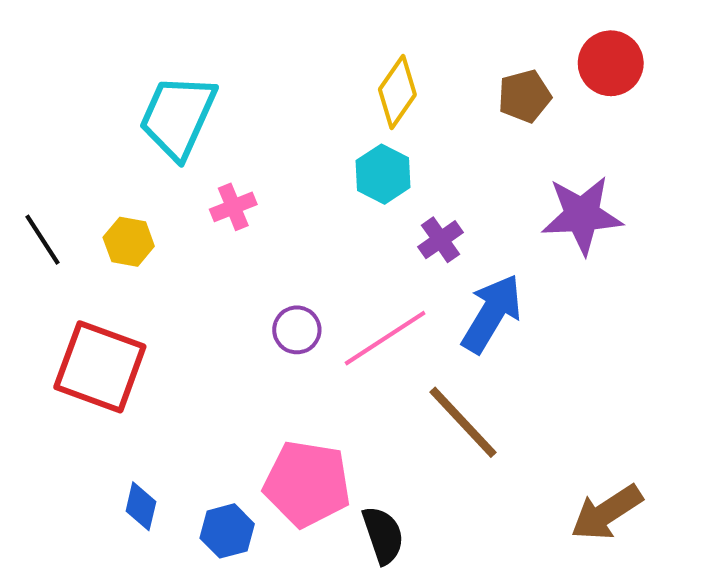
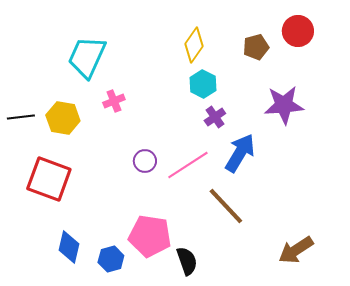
cyan hexagon: (383, 174) -> (203, 84), moved
black line: (42, 240) -> (21, 117), turned -64
yellow hexagon: (129, 242) -> (63, 118), size x1.4
blue diamond: (141, 506) -> (69, 247), size x1.4

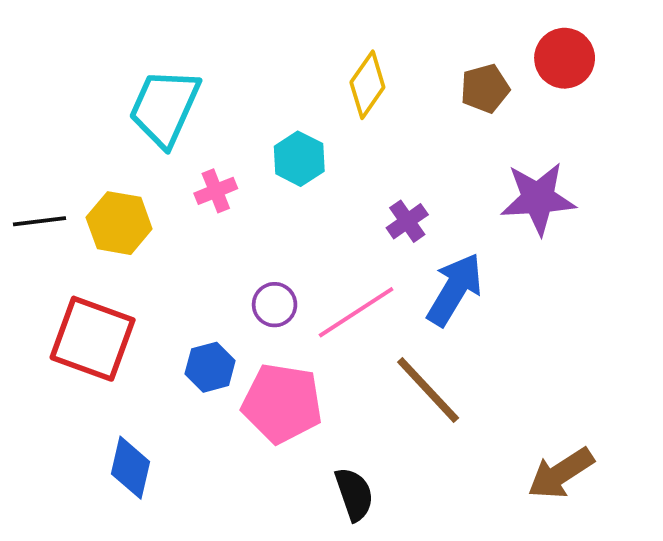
cyan hexagon: (203, 84) -> (299, 159), moved
pink pentagon: (150, 236) -> (282, 403), moved
blue hexagon: (111, 259) -> (210, 367), moved

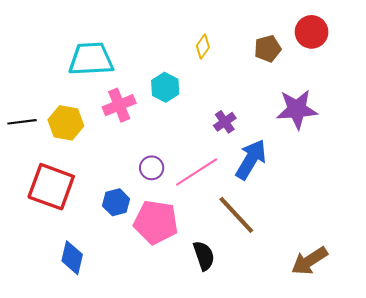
yellow diamond: (367, 85) -> (203, 47), size x0.7
cyan trapezoid: (165, 107) -> (91, 59), turned 63
pink cross: (216, 191) -> (119, 105), size x1.4
black semicircle: (354, 494) -> (204, 256), moved

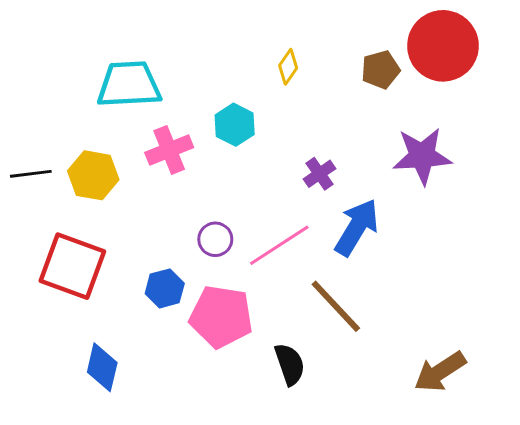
red circle: (312, 32) -> (443, 46), size x1.5

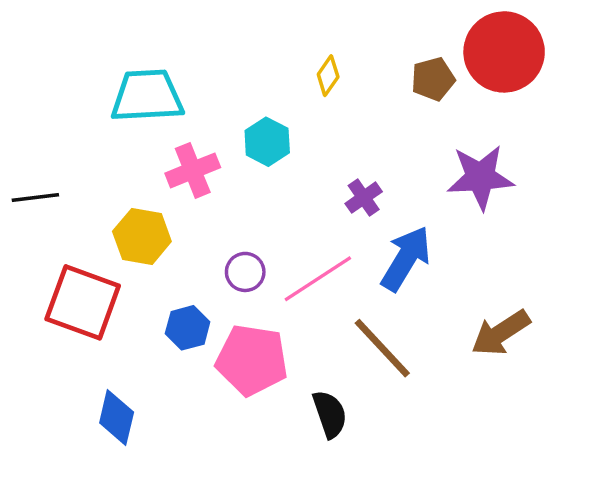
yellow hexagon: (93, 175) -> (142, 236), moved
brown arrow: (440, 372) -> (501, 333), moved

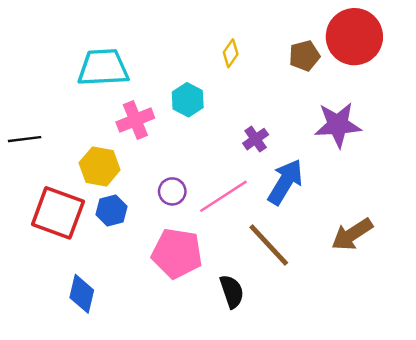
blue hexagon: (188, 328) -> (111, 210), moved

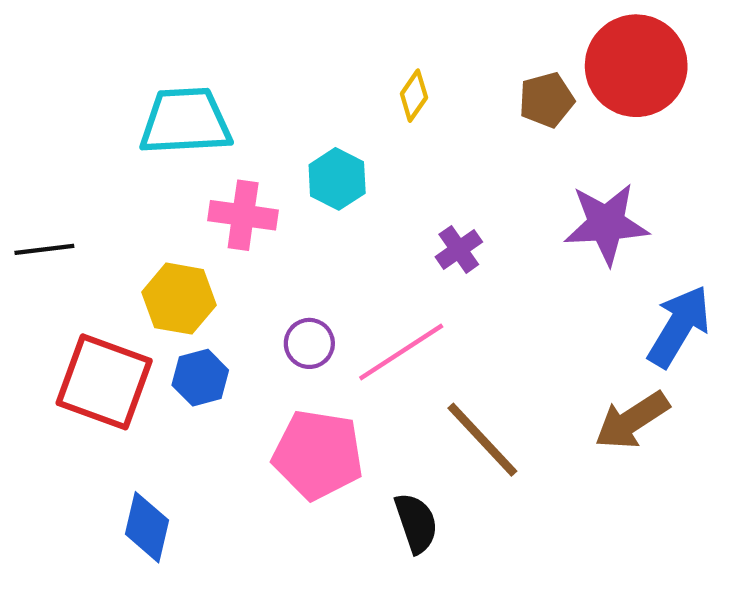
pink cross: (135, 120) -> (243, 215), turned 30
blue arrow: (285, 182) -> (679, 326), moved

